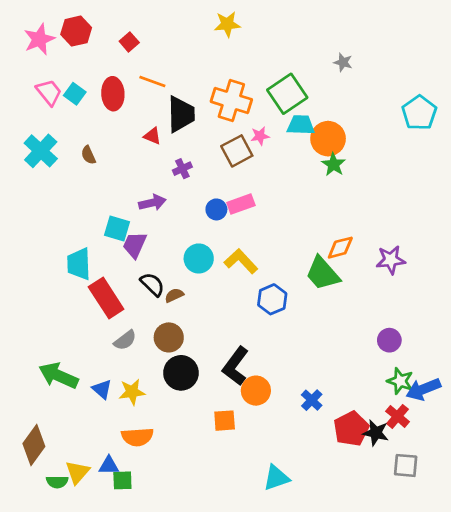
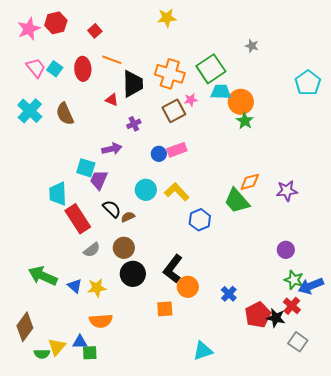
brown semicircle: (88, 155) -> (65, 114), size x1.6
gray square: (406, 465) -> (298, 342), turned 30

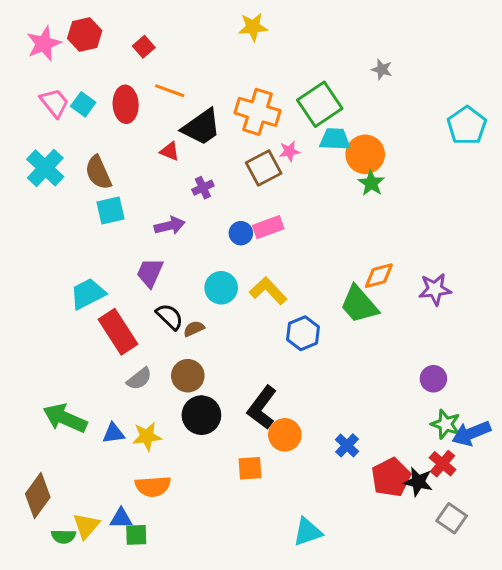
black trapezoid: (133, 84) -> (201, 127), turned 56
cyan square: (86, 168) -> (110, 210), moved, turned -30
cyan trapezoid: (58, 194) -> (88, 294), turned 65
blue triangle: (75, 286) -> (113, 433), turned -49

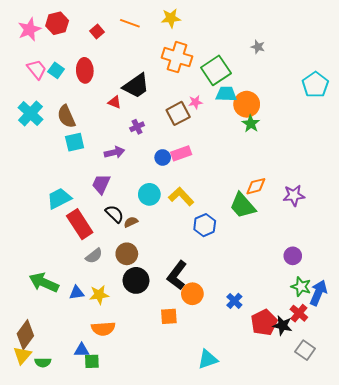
orange line: (170, 91) -> (130, 23), moved
orange cross: (258, 112) -> (177, 57), moved
blue arrow: (471, 433) -> (318, 293), turned 135
yellow triangle: (86, 526) -> (22, 355), moved

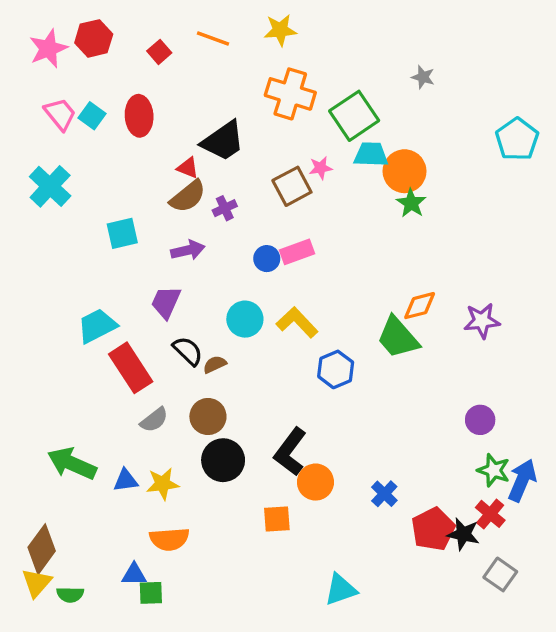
brown semicircle: (66, 116) -> (188, 196), moved, turned -105

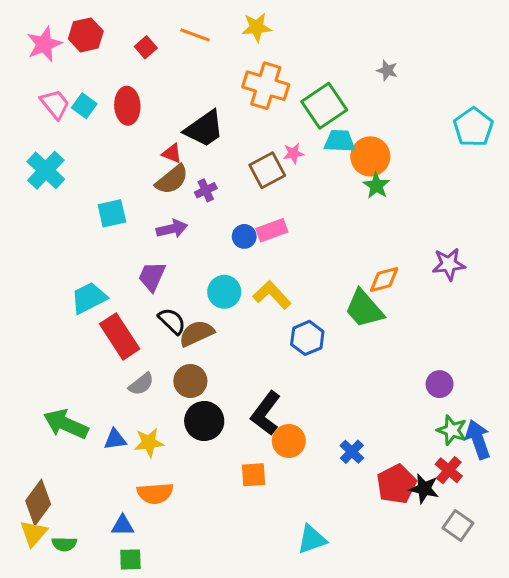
purple star: (482, 321) -> (449, 264), moved
brown semicircle: (215, 364) -> (197, 333), size x1.6
blue arrow: (522, 480) -> (478, 439), turned -42
green square: (151, 593) -> (130, 559), moved

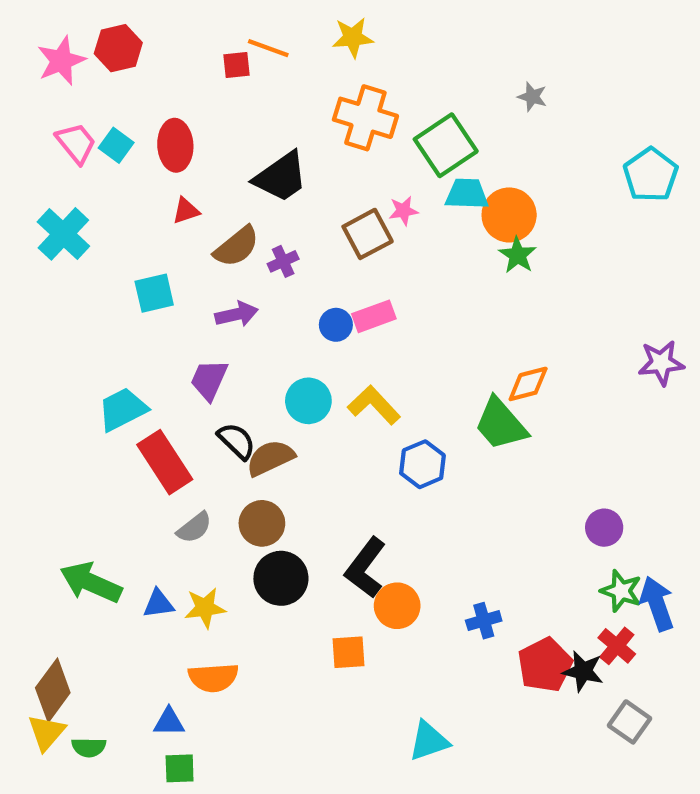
red square: (146, 47) -> (237, 65), moved, turned 35
red triangle: (172, 153) -> (186, 211), moved, turned -40
purple star: (449, 264) -> (661, 363), moved
blue cross: (352, 452) -> (484, 621), turned 30

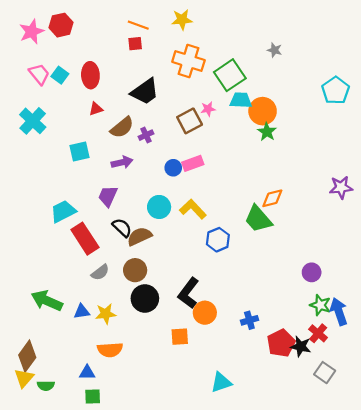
red square: (237, 65) -> (135, 44), moved

